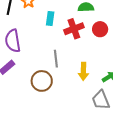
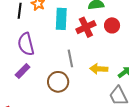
cyan rectangle: (50, 19) -> (61, 19), size x1.5
yellow arrow: (83, 71) -> (99, 69), turned 96

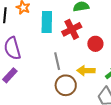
red circle: (112, 25) -> (95, 44), moved
brown circle: (58, 82) -> (66, 85), moved

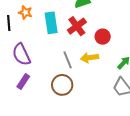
yellow arrow: (86, 71) -> (90, 58), moved
brown circle: (66, 85) -> (62, 85), moved

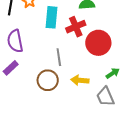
red circle: (103, 37) -> (98, 43), size x1.6
yellow arrow: (90, 58) -> (80, 80), moved

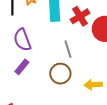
yellow arrow: (80, 80) -> (93, 85), moved

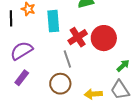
red cross: (80, 16) -> (78, 37), moved
purple semicircle: (22, 40) -> (22, 51), turned 80

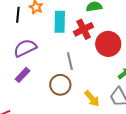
red cross: (78, 37) -> (84, 29), moved
yellow arrow: (93, 94) -> (92, 99), turned -132

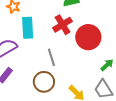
cyan rectangle: (60, 22) -> (28, 28), moved

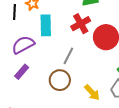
gray line: (51, 57) -> (68, 56), turned 42

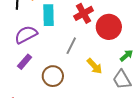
brown circle: (60, 80) -> (53, 76), moved
yellow arrow: (92, 92) -> (95, 66), moved

